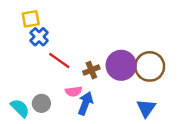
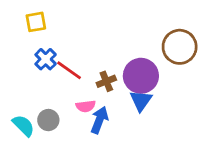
blue cross: (39, 37) -> (46, 59), moved
brown circle: (150, 66) -> (180, 47), moved
blue triangle: (146, 108) -> (141, 101), moved

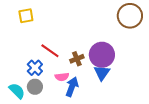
brown circle: (180, 47) -> (130, 16), moved
blue cross: (46, 59) -> (35, 68), moved

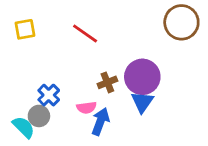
yellow square: (26, 16) -> (25, 29), moved
red line: (50, 51) -> (85, 34), moved
gray circle: (35, 87) -> (39, 116), moved

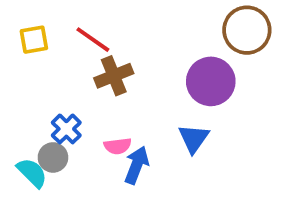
red line: (85, 34) -> (93, 40), moved
purple circle: (142, 77) -> (211, 81), moved
brown cross: (107, 82) -> (114, 76), moved, size x1.4

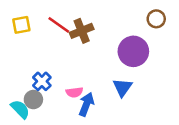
brown circle: (247, 30) -> (156, 19), size x0.6
brown cross: (114, 76) -> (82, 31), moved

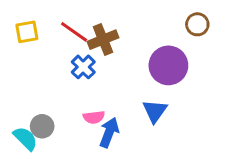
blue cross: (42, 81) -> (83, 67), moved

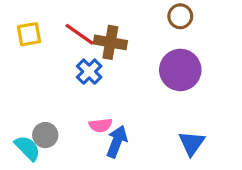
brown circle: (197, 24) -> (180, 16), moved
brown cross: (103, 40) -> (110, 42), turned 32
blue triangle: (155, 111) -> (192, 143), moved

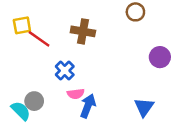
red line: (79, 34) -> (39, 39), moved
purple circle: (180, 70) -> (160, 57), moved, size x0.7
blue cross: (89, 72) -> (65, 71), moved

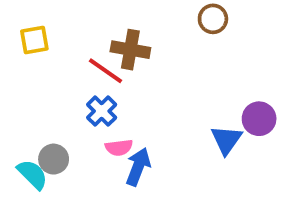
red line: (39, 39) -> (105, 71), moved
purple circle: (160, 57) -> (259, 119), moved
blue triangle: (144, 107) -> (226, 140), moved

